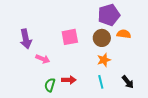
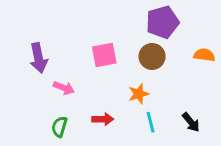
orange semicircle: (124, 34) -> (204, 55), moved
orange star: (104, 60) -> (139, 94), moved
green semicircle: (50, 85) -> (59, 127), moved

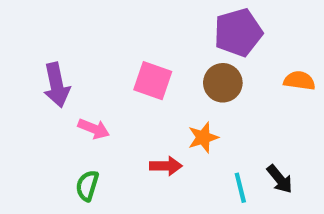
pink square: (104, 55) -> (153, 81), turned 30
red arrow: (103, 119) -> (166, 166), moved
cyan line: (151, 122) -> (240, 188), moved

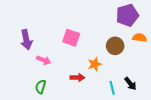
purple pentagon: (238, 32) -> (127, 15), moved
brown circle: (223, 83) -> (115, 46), moved

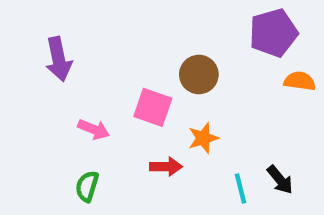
pink square: (71, 38) -> (153, 107), moved
purple arrow: (26, 40) -> (59, 59), moved
brown circle: (115, 46) -> (199, 74), moved

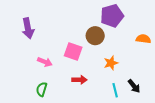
purple pentagon: (273, 33) -> (112, 16), moved
orange star: (203, 138) -> (111, 63), moved

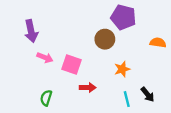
purple pentagon: (112, 16) -> (123, 17), turned 30
pink square: (73, 51) -> (71, 64), moved
pink arrow: (45, 62) -> (45, 58), moved

